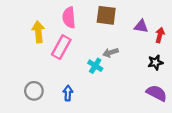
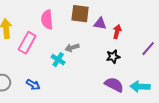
brown square: (106, 15) -> (80, 14), moved
pink semicircle: (69, 18) -> (47, 20), moved
blue arrow: (68, 93) -> (33, 85), turned 120

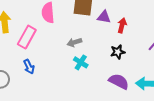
cyan cross: (58, 60) -> (81, 62), moved
blue arrow: (33, 85) -> (29, 67), moved, turned 32

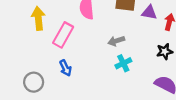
cyan cross: (81, 62) -> (123, 63), turned 32

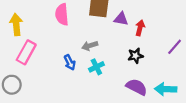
pink rectangle: (63, 35) -> (26, 52), moved
blue arrow: (65, 68) -> (70, 62), moved

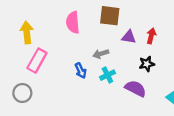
purple triangle: (121, 19) -> (129, 37), moved
purple semicircle: (137, 87) -> (136, 89), moved

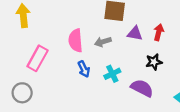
pink semicircle: (73, 22) -> (76, 41), moved
yellow arrow: (27, 32) -> (23, 16), moved
gray arrow: (101, 54) -> (103, 42), moved

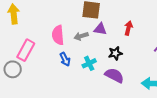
purple triangle: (135, 33) -> (100, 29), moved
black star: (154, 62) -> (115, 53), moved
gray circle: (22, 93) -> (13, 69), moved

